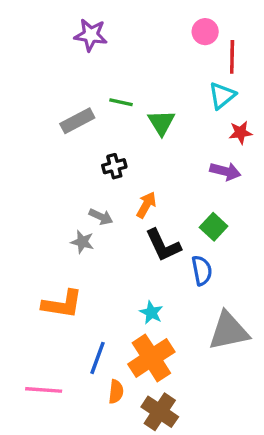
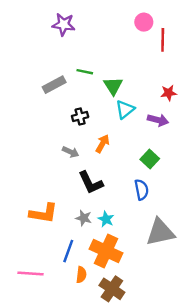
cyan triangle: (222, 96) -> (125, 109), moved
gray star: (82, 242) -> (84, 218), moved
black L-shape: (163, 245) -> (91, 183), moved
orange cross: (151, 358) -> (106, 251), turned -32

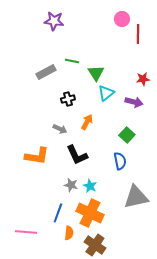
orange L-shape: (43, 213) -> (37, 156), moved

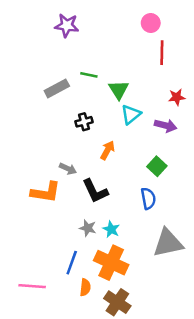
red line: (138, 34) -> (162, 53), moved
gray arrow: (60, 129) -> (68, 169), moved

